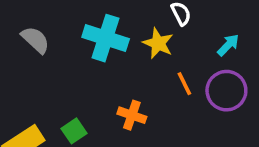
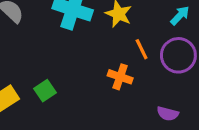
orange cross: (132, 115) -> (120, 77), moved

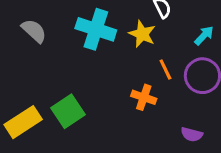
green square: (45, 91) -> (68, 111), size x1.5

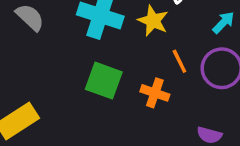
green square: (68, 111) -> (104, 81), moved, turned -36

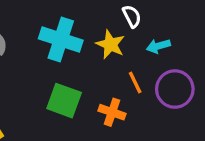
cyan arrow: (223, 23) -> (158, 46), moved, turned -150

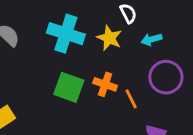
orange line: (135, 82) -> (131, 99), moved
orange cross: (112, 112) -> (105, 84), moved

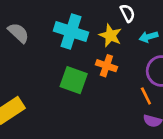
orange cross: (105, 84) -> (106, 66), moved
orange line: (131, 99) -> (146, 96), moved

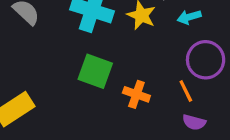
orange cross: (106, 66) -> (136, 94), moved

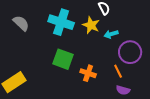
cyan arrow: (189, 17) -> (111, 34), moved

